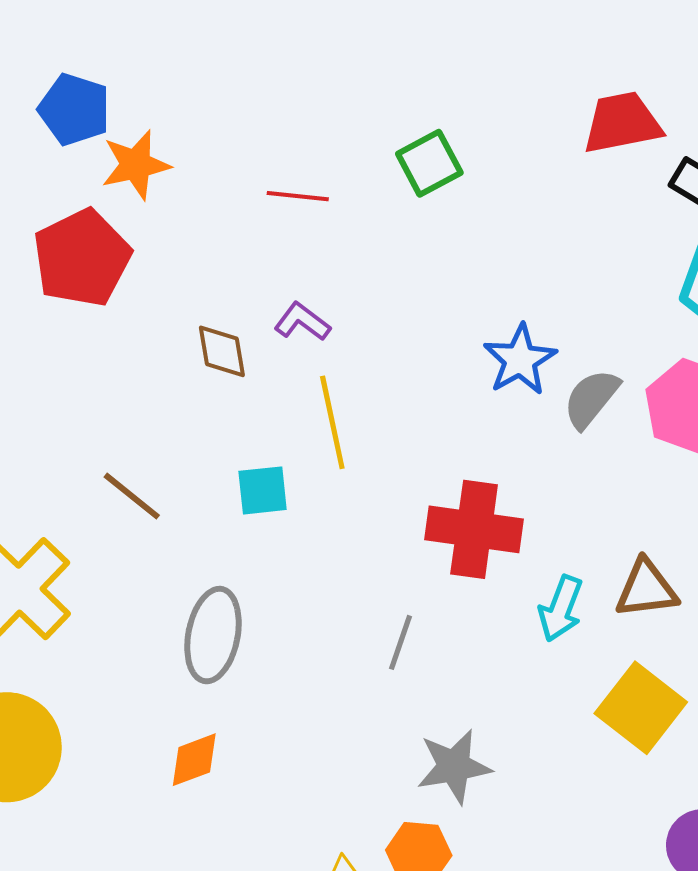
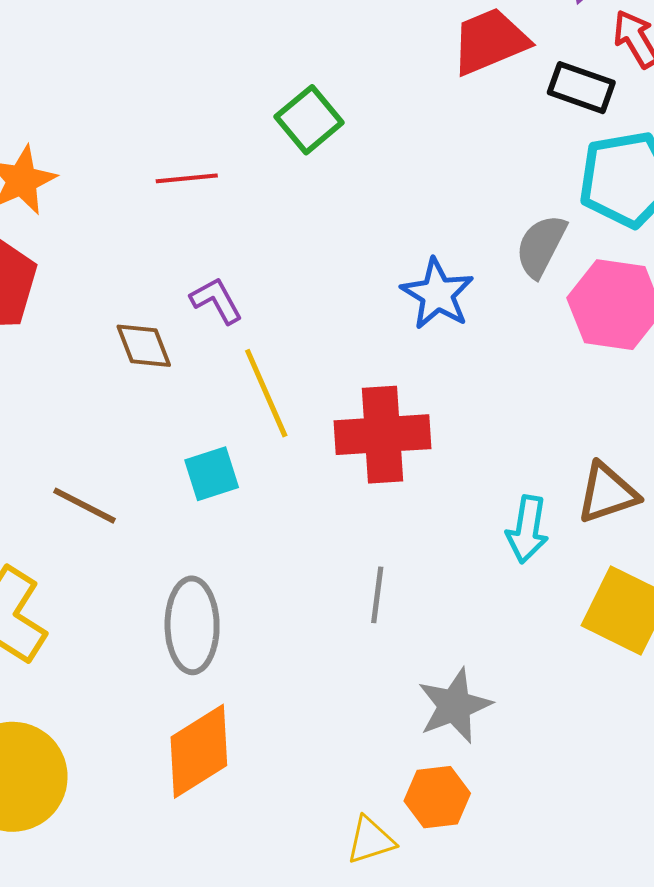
purple L-shape: (302, 322) -> (216, 301), turned 36
gray semicircle: (591, 399) -> (541, 246), moved
red cross: (474, 529) -> (382, 435), moved
orange diamond: (194, 760) -> (199, 751), size x1.6

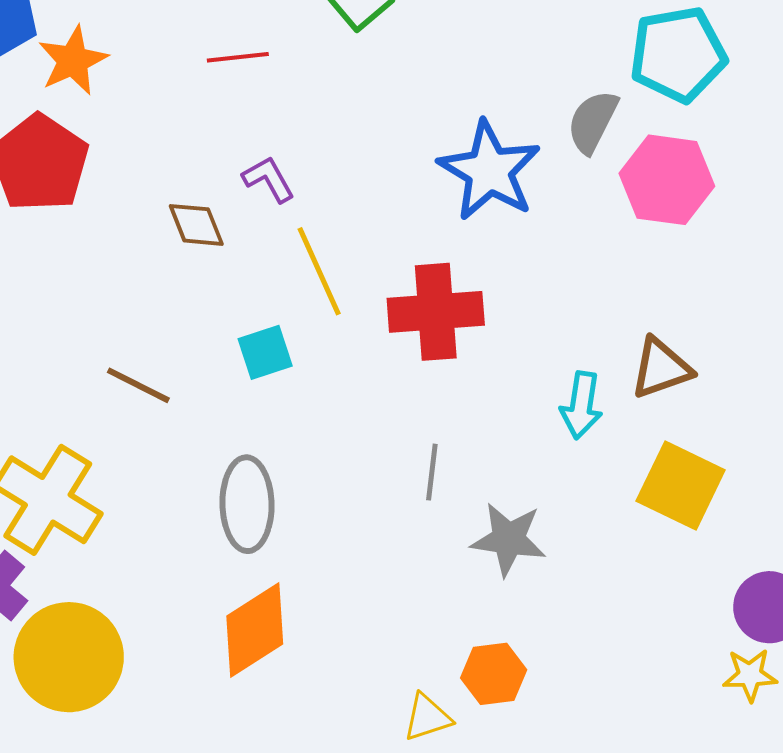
blue star: (437, 294) -> (489, 171), size x1.4
gray star: (455, 706) -> (509, 539), moved, turned 30

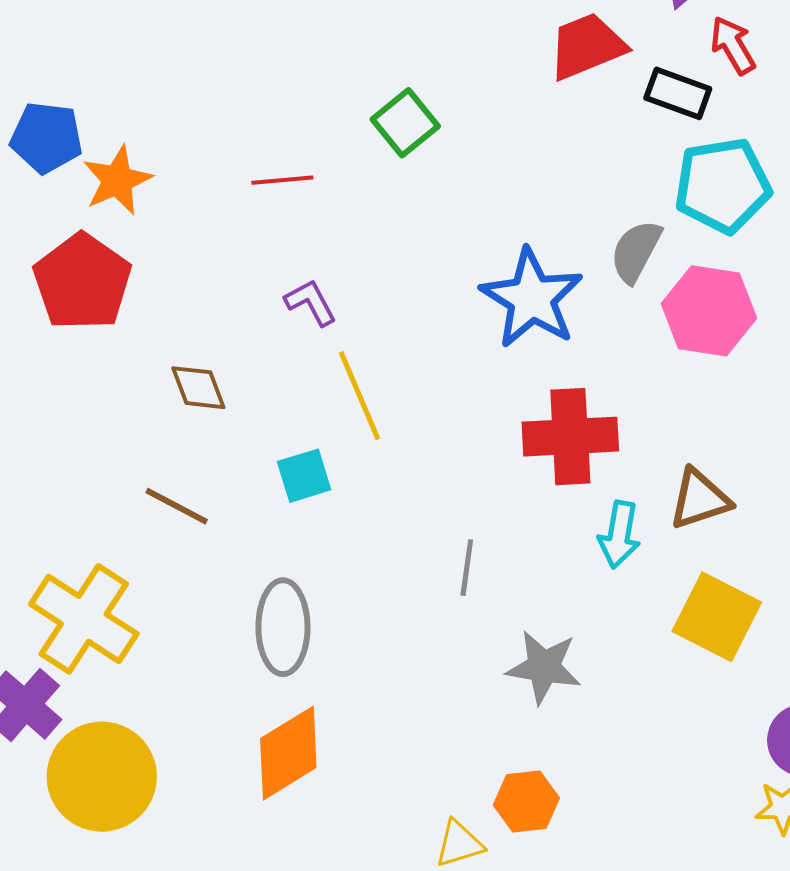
brown diamond: (196, 225) -> (198, 388), moved
red cross: (436, 312) -> (570, 437), moved
gray line: (432, 472) -> (467, 568), moved

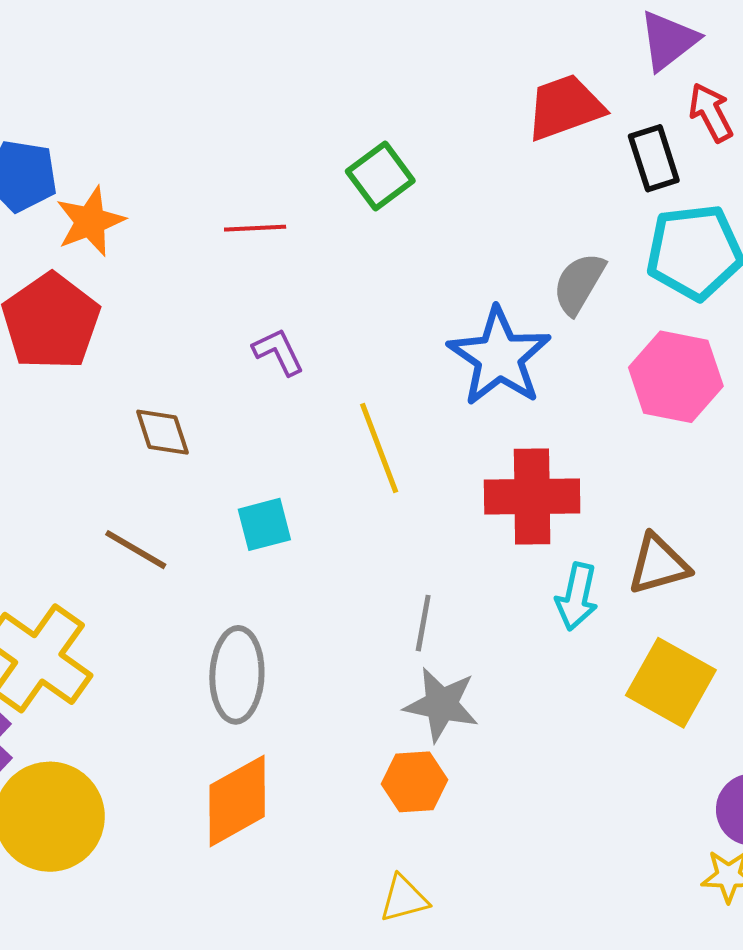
black rectangle: (678, 93) -> (654, 158), turned 50
gray semicircle: (636, 251) -> (579, 284), moved
yellow line: (360, 396) -> (379, 448), moved
gray star: (544, 667) -> (441, 705), moved
orange hexagon: (526, 801) -> (415, 782), moved

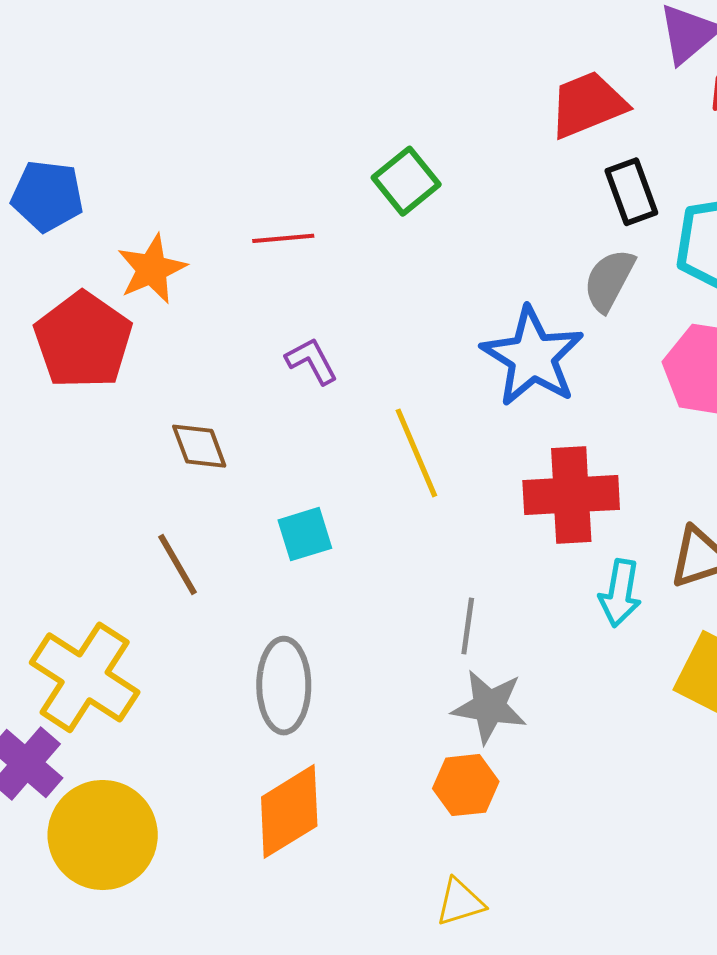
black rectangle: (654, 158) -> (631, 192), moved
orange star: (90, 221) -> (152, 269), moved
brown line: (136, 550) -> (177, 565), turned 32

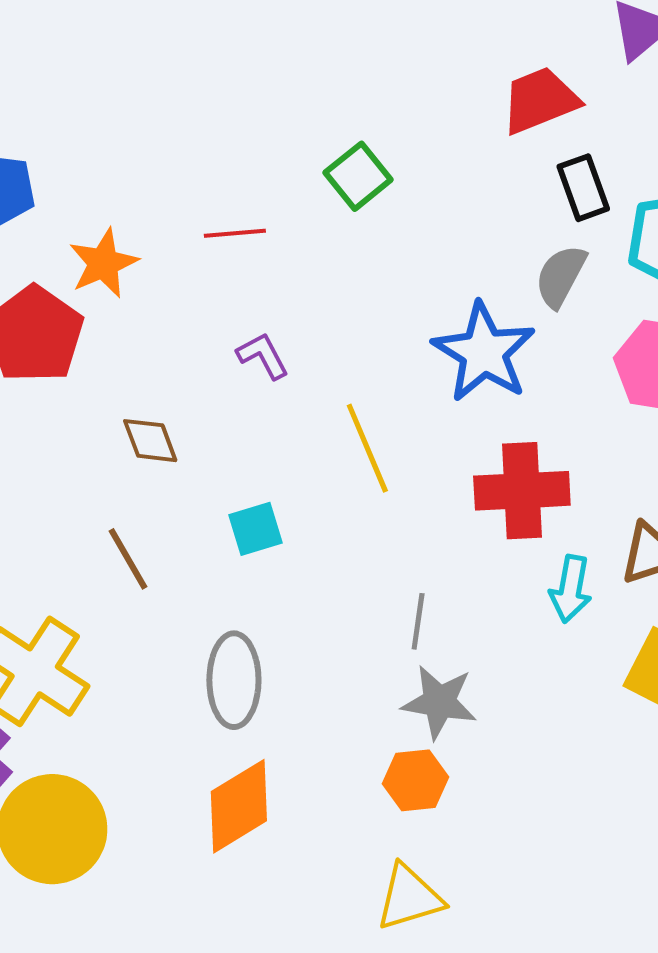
yellow triangle: (460, 902) -> (409, 897), size x1.4

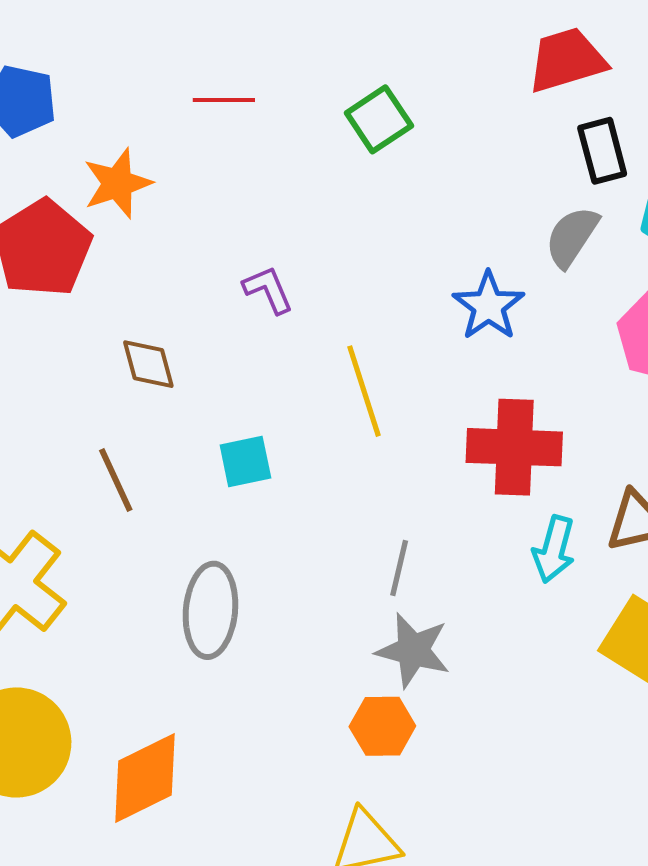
red line: (235, 233) -> (224, 100), moved
blue star: (484, 352) -> (489, 306), size x0.7
orange diamond: (239, 806) -> (145, 778), moved

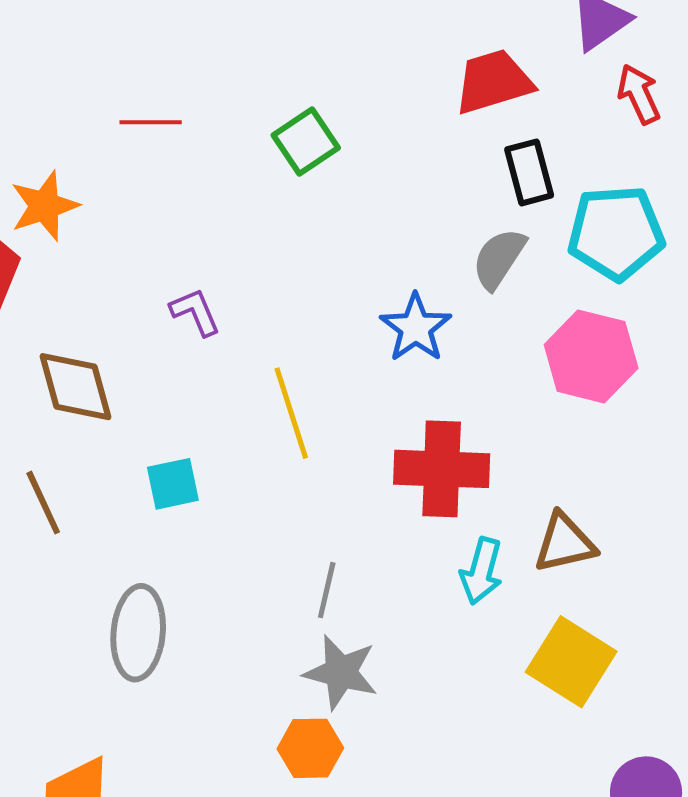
brown diamond: (148, 364) -> (76, 387), size x1.4

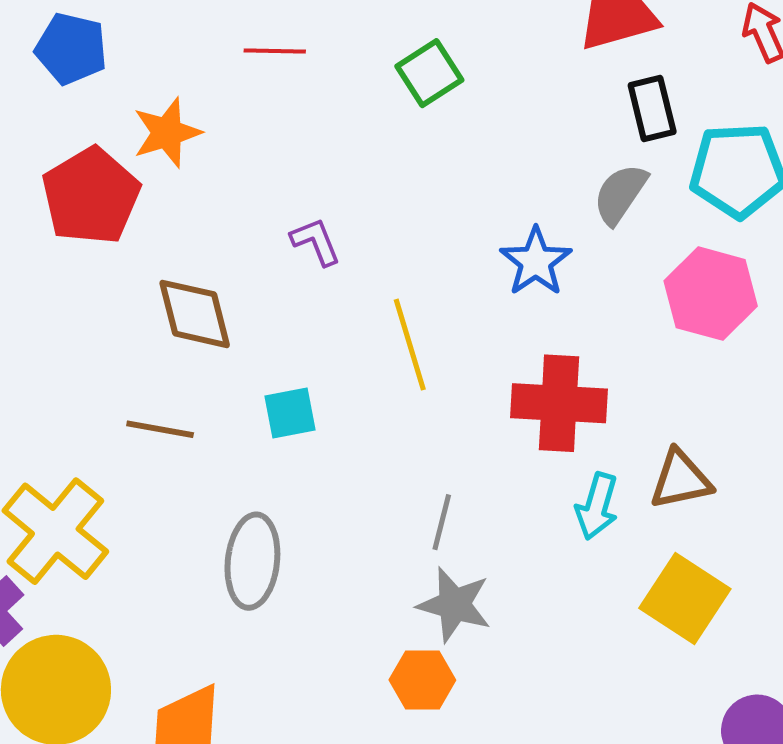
brown line: (43, 503) -> (160, 429), turned -56

